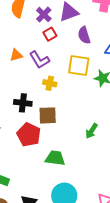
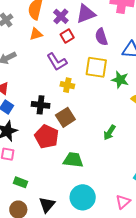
orange triangle: (16, 55) -> (36, 34), moved
brown square: (48, 115) -> (65, 117), turned -30

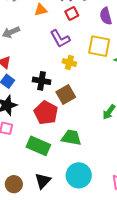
green rectangle: (21, 182) -> (38, 146), moved, size x1.6

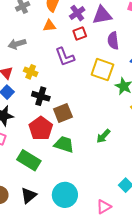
yellow cross: (69, 63) -> (31, 72), moved
green trapezoid: (71, 137) -> (64, 144), moved

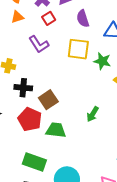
green rectangle: (29, 160) -> (34, 162), moved

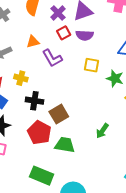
orange triangle: (17, 17) -> (33, 42), moved
purple semicircle: (83, 19) -> (85, 35), moved, turned -72
yellow square: (78, 49) -> (91, 65), size x0.7

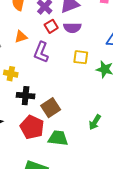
purple L-shape: (52, 58) -> (41, 52), turned 55

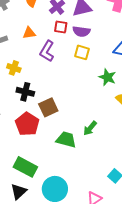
red square: (51, 26) -> (61, 27), turned 32
yellow square: (81, 57) -> (82, 52), moved
green trapezoid: (58, 138) -> (66, 140), moved

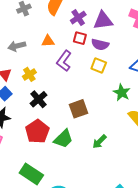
yellow cross: (14, 68) -> (29, 74), turned 32
black cross: (25, 92) -> (38, 99), turned 30
brown square: (48, 107) -> (78, 109), moved
green trapezoid: (66, 140) -> (63, 139), moved, turned 115

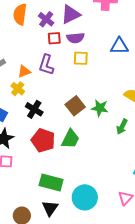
orange triangle: (48, 41) -> (24, 71), moved
green star: (122, 93) -> (100, 108), moved
green arrow: (99, 142) -> (122, 127), moved

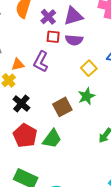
yellow square: (81, 58) -> (89, 68), moved, turned 35
green star: (100, 108) -> (86, 96), moved, turned 30

